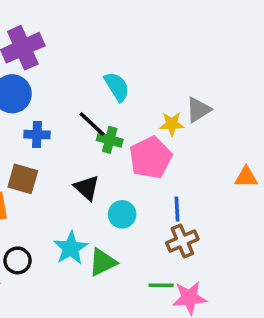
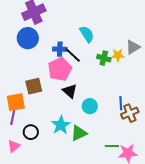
blue cross: (37, 135) -> (60, 49), moved
green cross: (110, 140) -> (104, 58), moved
pink pentagon: (150, 158) -> (60, 69), moved
brown square: (23, 179) -> (34, 86), turned -30
brown cross: (182, 241) -> (130, 113), moved

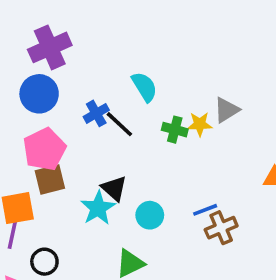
blue cross: (60, 49) -> (96, 113), turned -32
pink pentagon: (60, 69) -> (44, 149), moved
blue line: (121, 103) -> (205, 210), turned 72
cyan star: (61, 125) -> (98, 208), moved

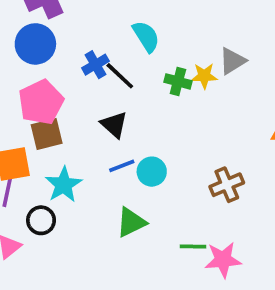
black triangle: (114, 188) -> (114, 125), moved
cyan star: (98, 208) -> (64, 185), moved
blue line: (205, 210) -> (122, 166), moved

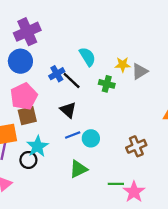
yellow star: (204, 76) -> (123, 65), moved
black circle: (41, 220) -> (28, 160), moved
pink star: (223, 260) -> (134, 192), turned -30

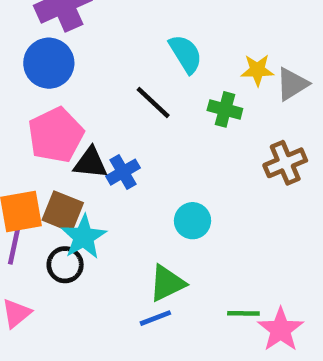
blue cross: (57, 74) -> (123, 172), moved
black triangle: (68, 110) -> (91, 163), moved, turned -36
brown square: (27, 116) -> (63, 211), moved, turned 36
blue line: (73, 135) -> (155, 318), moved
brown cross: (136, 146) -> (285, 163), moved

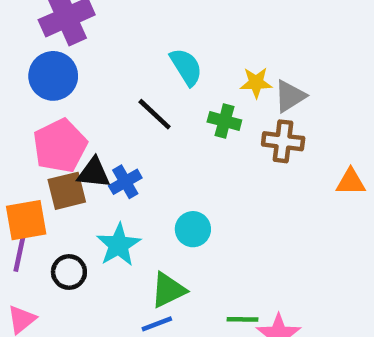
brown cross: (285, 163) -> (283, 141), moved, turned 30
brown square: (63, 211) -> (67, 191), moved, turned -36
cyan star: (84, 237) -> (119, 245), moved

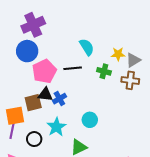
black line: (155, 114) -> (73, 68), turned -48
pink pentagon: (60, 146) -> (44, 71), moved

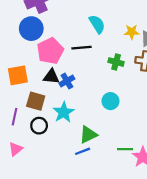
green cross: (104, 71) -> (116, 62), moved
brown square: (33, 103) -> (36, 101), moved, turned 30
orange square: (15, 116) -> (18, 75), moved
cyan circle: (90, 120) -> (110, 101), moved

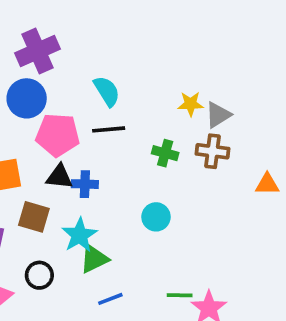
cyan semicircle: (97, 24) -> (107, 91), moved
pink pentagon: (50, 51) -> (58, 135), turned 30
blue cross: (67, 81) -> (85, 184), turned 32
black circle: (39, 126) -> (39, 275), moved
green triangle: (88, 135) -> (94, 259), moved

